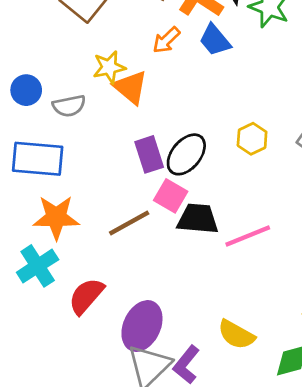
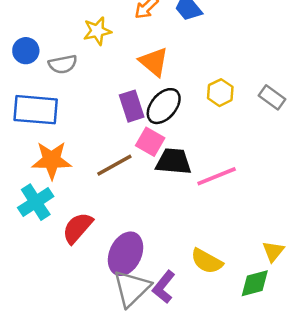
orange triangle: (131, 87) -> (154, 62), moved

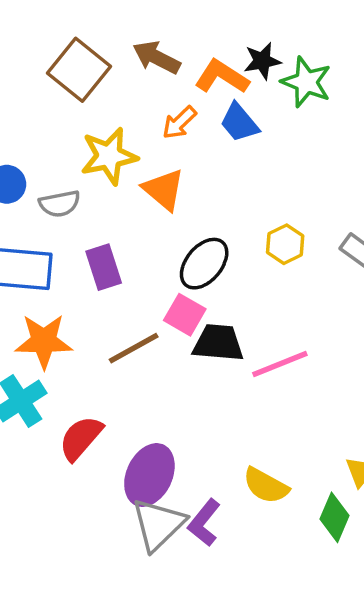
yellow star: (97, 31) -> (109, 156), size x1.4
orange triangle: (154, 62) -> (164, 190), moved
purple rectangle: (132, 106) -> (104, 267), moved
green diamond: (255, 283) -> (335, 517), turned -52

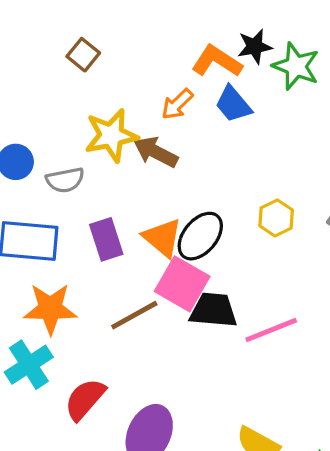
brown arrow: (157, 57) -> (156, 152), moved
brown square: (79, 70) -> (83, 55), size x0.6
orange triangle: (164, 190) -> (162, 238), moved
pink square: (185, 315) -> (182, 284), size x1.4

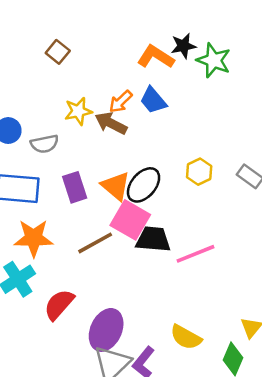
orange arrow: (177, 104) -> (121, 102), moved
blue trapezoid: (233, 104) -> (153, 100), moved
yellow star: (111, 135) -> (78, 111), size x0.7

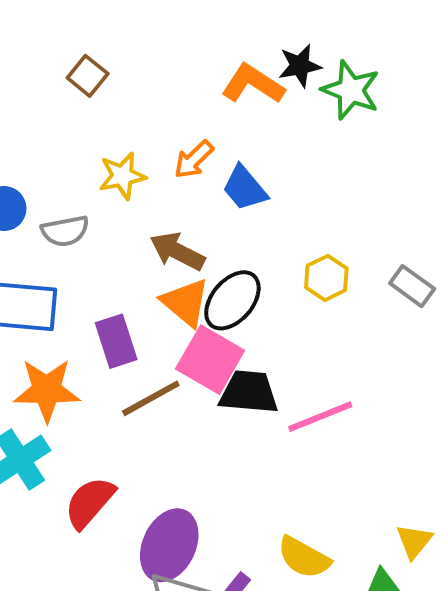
blue trapezoid: (153, 100) -> (245, 188), moved
brown arrow: (111, 123) -> (177, 251), moved
purple rectangle: (75, 187) -> (116, 341), moved

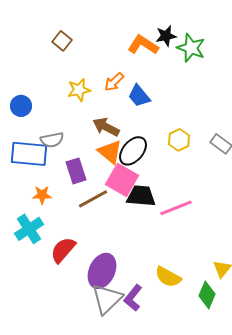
gray semicircle: (65, 231) -> (52, 140), moved
orange star: (47, 390) -> (42, 195), size x0.6

